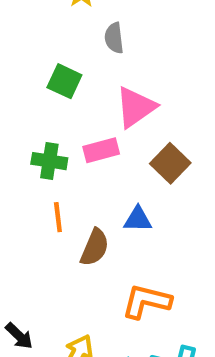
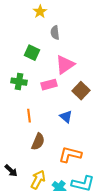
green cross: (49, 161) -> (19, 82), moved
blue triangle: (138, 219) -> (66, 117), turned 40
brown semicircle: (95, 247) -> (38, 142), moved

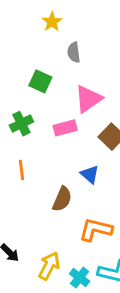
green cross: (19, 82) -> (21, 124), turned -35
orange line: (29, 116) -> (21, 170), moved
brown semicircle: (38, 142) -> (62, 199), moved

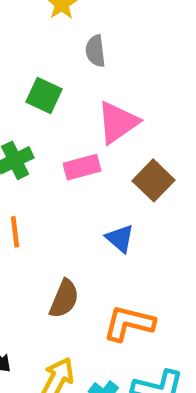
brown semicircle: (62, 199) -> (64, 299), moved

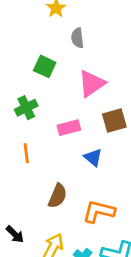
pink rectangle: (82, 167) -> (69, 128), moved
brown square: (153, 180) -> (114, 120), turned 30

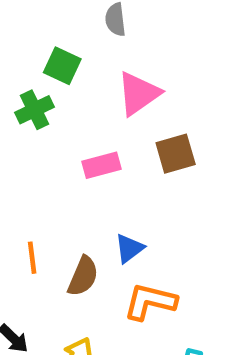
green cross: (26, 108) -> (34, 110), moved
orange line: (26, 153) -> (32, 258), moved
blue triangle: (93, 157) -> (129, 248), moved, turned 42

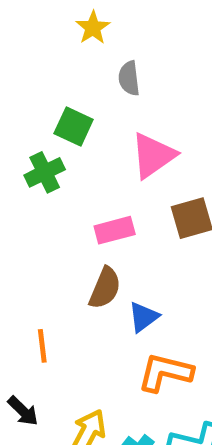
orange line: (32, 258) -> (42, 346), moved
brown semicircle: (83, 276) -> (105, 288), moved

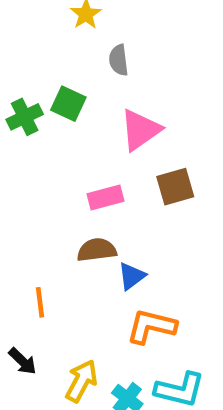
green cross: (45, 172) -> (25, 117), moved
brown semicircle: (105, 288) -> (97, 250), turned -120

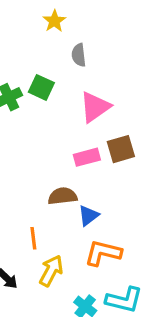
pink rectangle: (105, 198) -> (87, 157), moved
orange line: (40, 302) -> (33, 238), moved
yellow arrow: (81, 381) -> (51, 271), moved

